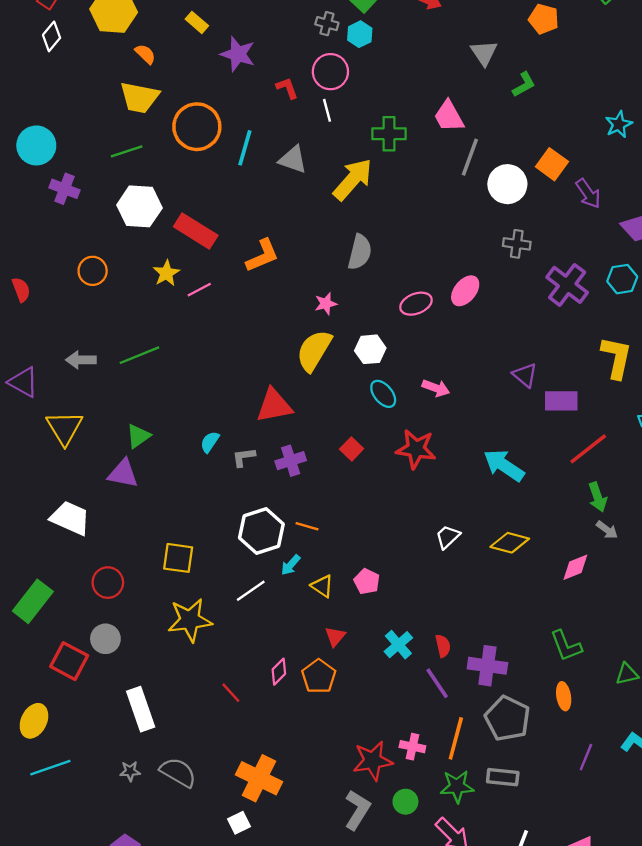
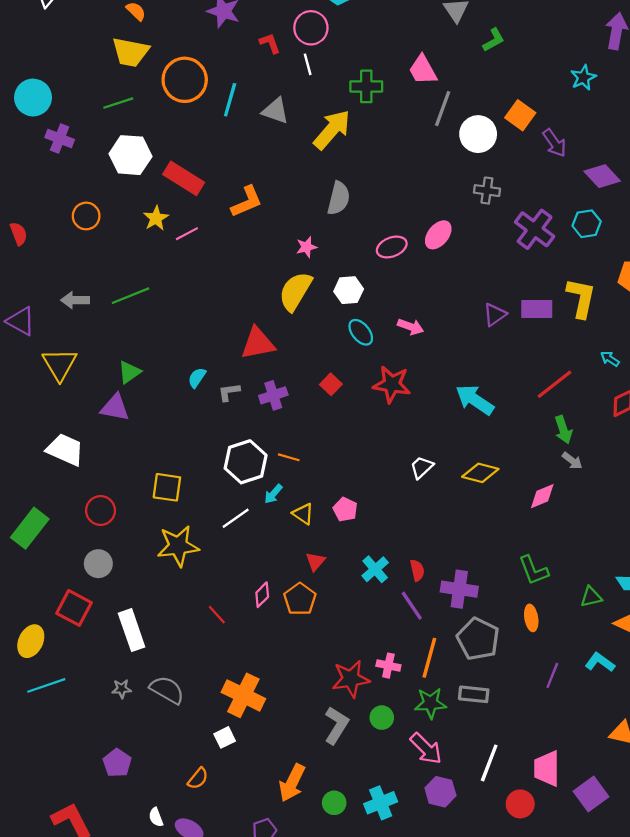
purple triangle: (525, 375) -> (495, 315), turned 45
purple rectangle: (561, 401) -> (537, 309), moved
red square: (69, 661) -> (74, 608), moved

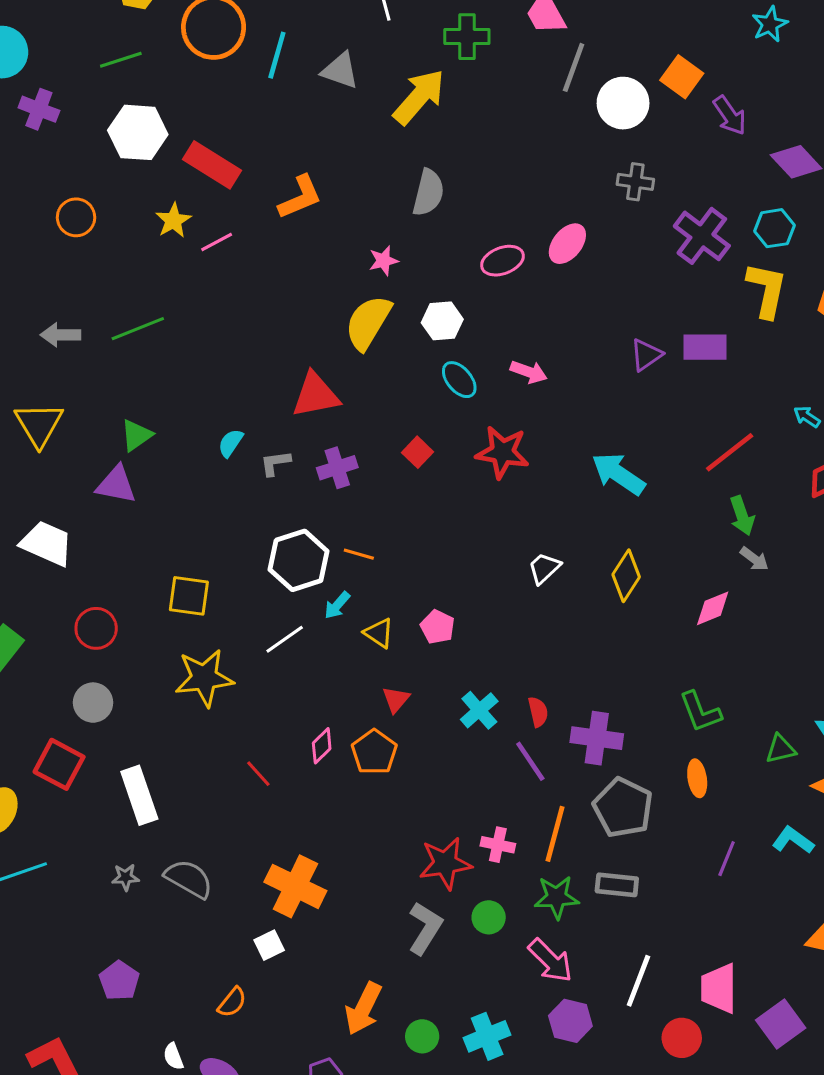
yellow L-shape: (581, 298) -> (767, 290), moved
yellow diamond: (480, 473) -> (626, 576), turned -72

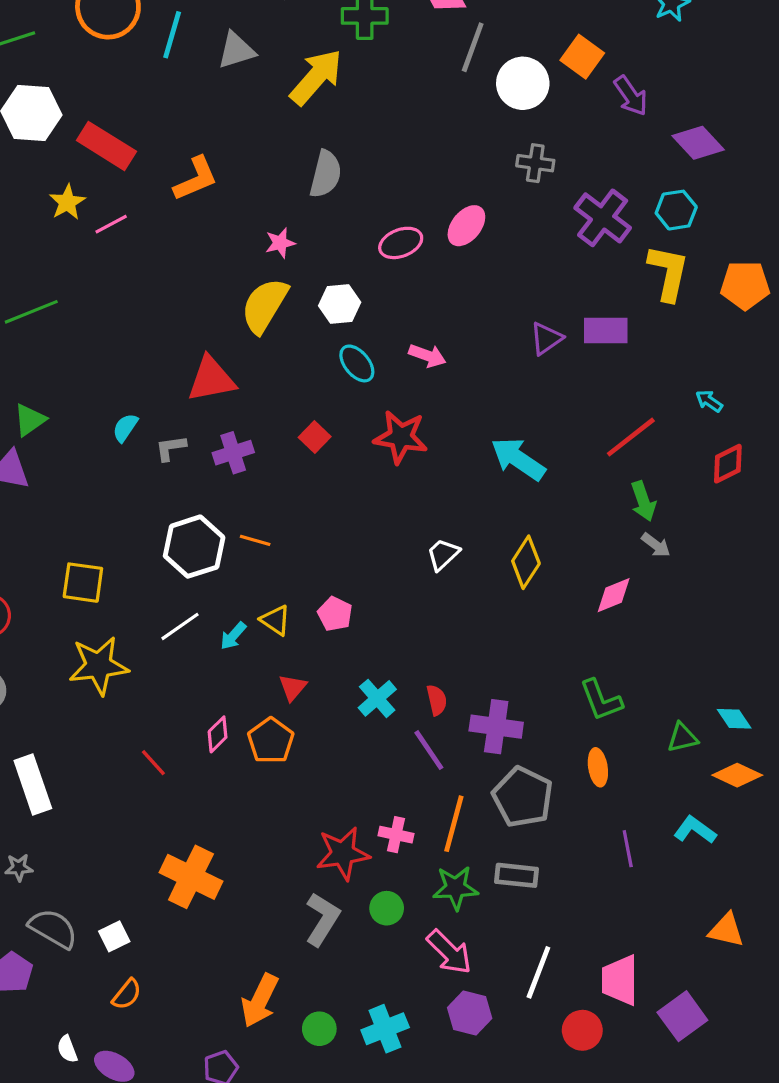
gray triangle: (340, 71) -> (236, 50), turned -36
cyan arrow: (337, 605) -> (233, 636), moved
purple line: (727, 859) -> (628, 849), turned -33
gray semicircle: (189, 879) -> (53, 929), moved
white square: (269, 945) -> (114, 936), moved

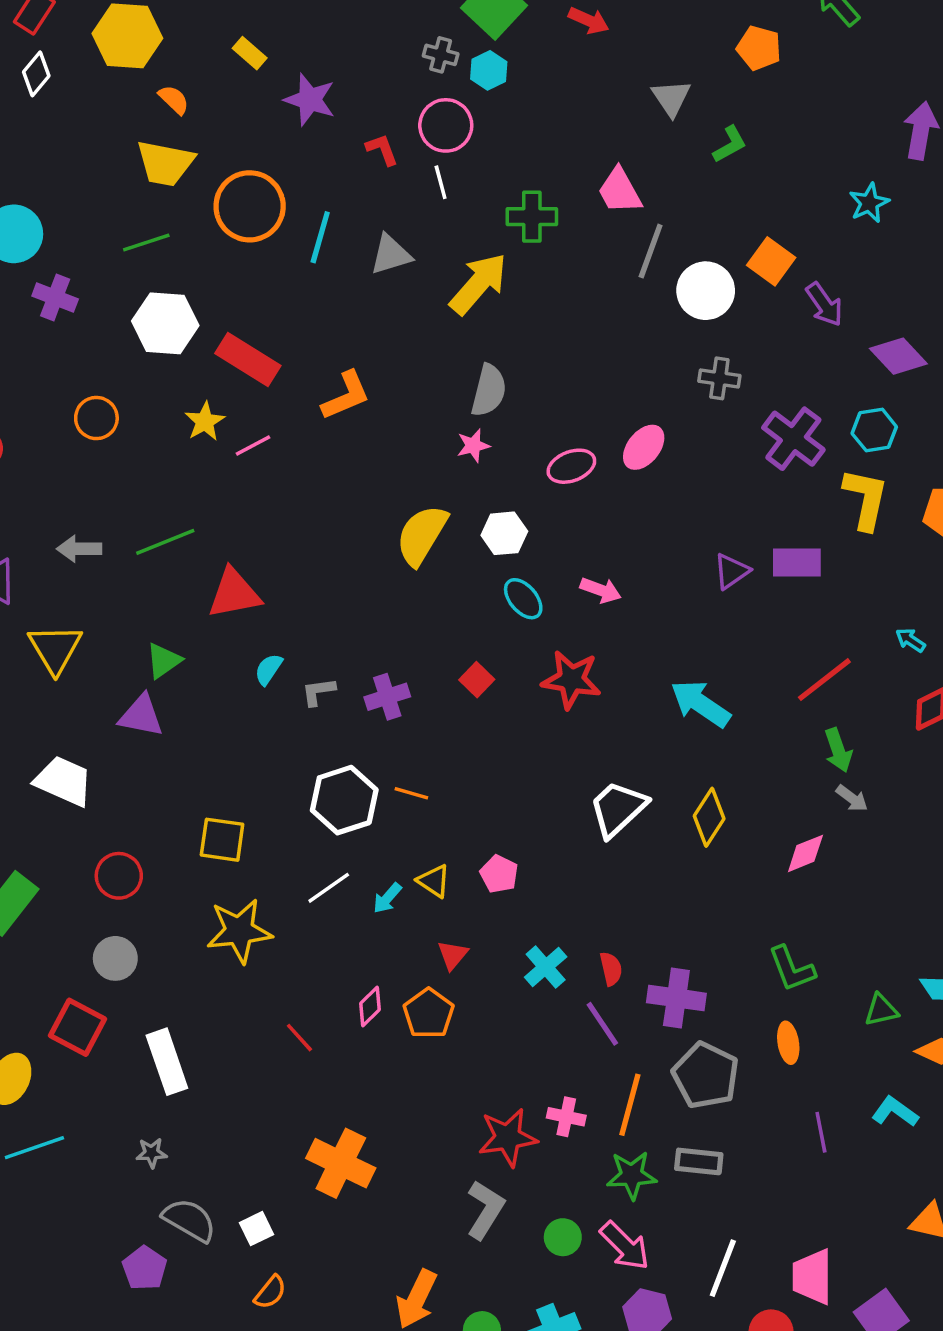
pink star: (280, 243) -> (473, 446), moved
red triangle: (211, 379) -> (234, 594), moved
white trapezoid: (443, 554) -> (618, 809), size x1.6
green circle: (387, 908) -> (563, 1237), moved

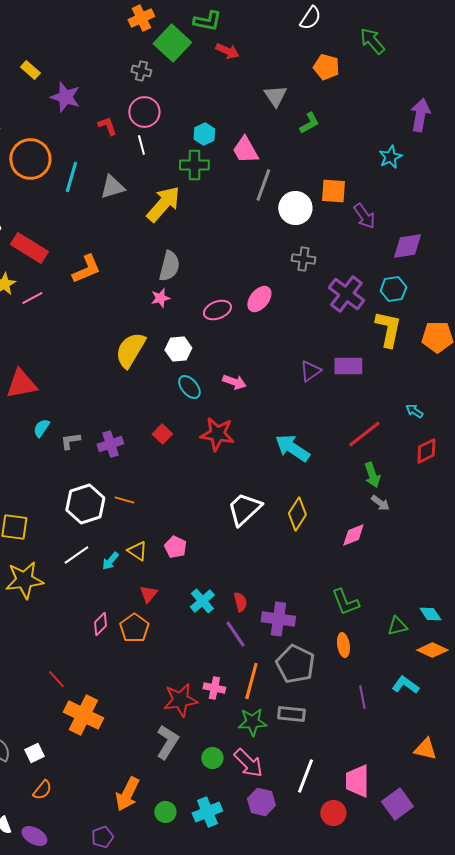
cyan hexagon: (489, 70) -> (204, 134), moved
orange square: (771, 261) -> (333, 191), turned -32
purple diamond: (898, 356) -> (407, 246), turned -56
red line: (299, 1038) -> (56, 679), moved

